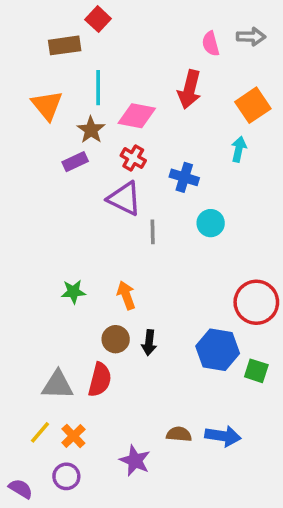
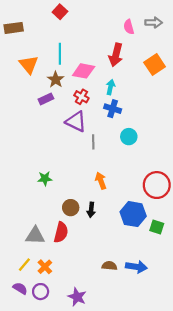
brown rectangle: (65, 45) -> (14, 28), moved
cyan arrow: (239, 149) -> (110, 87), moved
orange arrow: (126, 295) -> (101, 181), moved
purple star: (135, 461) -> (77, 297), moved
purple semicircle: (21, 489) -> (20, 288), moved

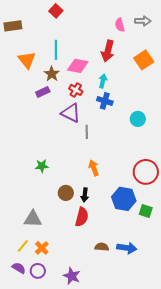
cyan circle: (129, 137) -> (138, 119), moved
red semicircle: (61, 232) -> (82, 217), moved

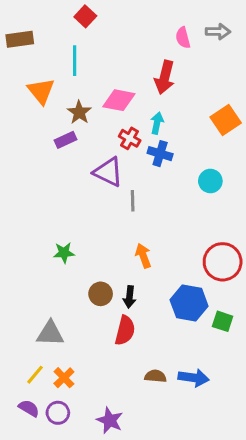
cyan line: (56, 50) -> (75, 61), moved
orange square: (144, 60) -> (226, 120), moved
red cross: (76, 90) -> (130, 138), moved

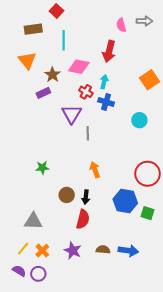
brown rectangle: (20, 39) -> (33, 29), moved
cyan line: (75, 61) -> (64, 40), moved
purple triangle: (108, 172) -> (72, 114), turned 35
purple star: (110, 420) -> (73, 251), moved

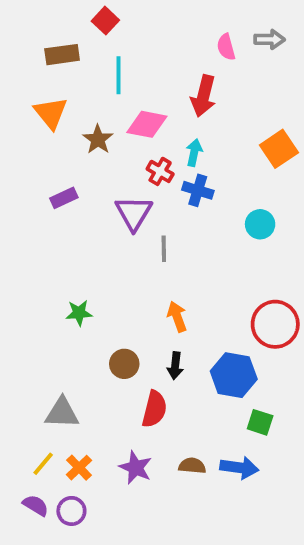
purple rectangle: (43, 93) -> (64, 198), moved
black arrow: (86, 197) -> (175, 366), moved
green square: (148, 213) -> (260, 422), moved

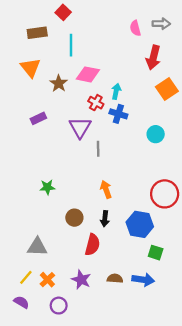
red arrow: (203, 96) -> (153, 57), moved
purple circle: (71, 511) -> (59, 306), moved

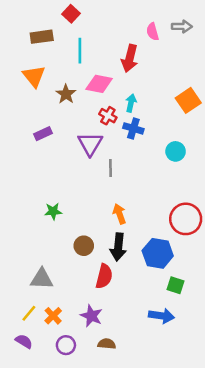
red arrow: (153, 57) -> (130, 58), moved
black arrow: (105, 219) -> (118, 247), size x1.5
brown semicircle: (115, 278) -> (107, 344), moved

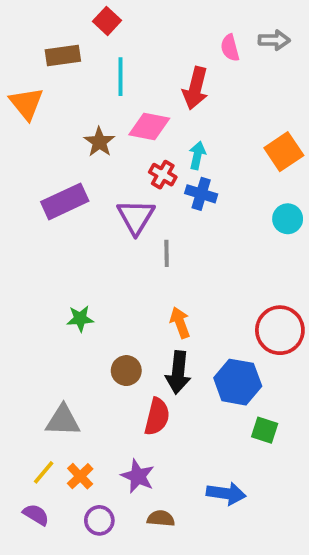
orange triangle: (34, 76) -> (26, 104), moved
purple rectangle: (43, 134) -> (65, 201), size x1.6
cyan circle: (176, 151) -> (288, 219), moved
blue arrow: (161, 316) -> (226, 493), moved

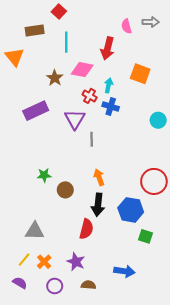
orange square: (284, 152) -> (140, 74), moved, turned -36
brown circle: (126, 371) -> (65, 190), moved

